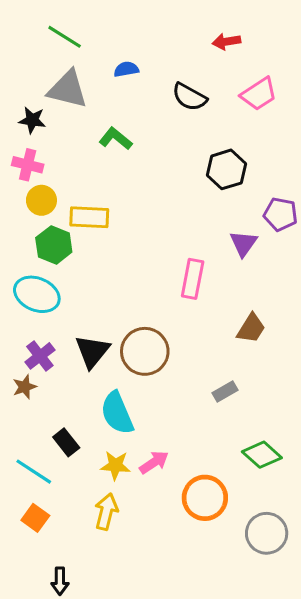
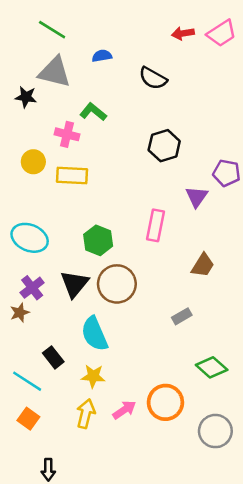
pink trapezoid: (259, 94) -> (222, 33), moved
pink cross: (28, 165) -> (67, 134), moved
black hexagon: (226, 169) -> (164, 146), moved
green hexagon: (54, 245) -> (98, 240), moved
pink arrow: (154, 462) -> (124, 410), moved

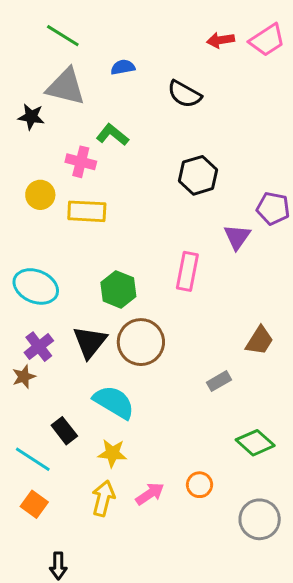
brown trapezoid: (203, 265) -> (260, 341), moved
cyan semicircle: (94, 334) -> (114, 402), turned 144
orange circle: (165, 402) -> (199, 485), size x0.6

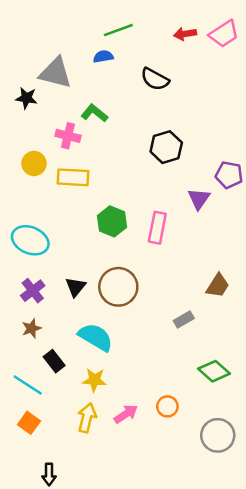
green line: (63, 36) -> (118, 30), moved, turned -52
green hexagon: (118, 289) -> (112, 221), moved
black triangle: (90, 342) -> (76, 287), size x0.7
brown star: (24, 377) -> (31, 328), moved

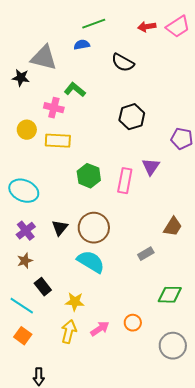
purple triangle: (199, 199) -> (151, 167), moved
cyan semicircle: (96, 337) -> (91, 262), moved
green diamond: (214, 371) -> (170, 295), turned -40

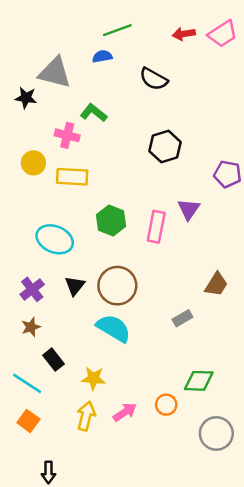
cyan ellipse: (24, 191) -> (55, 239), moved
green diamond: (170, 295) -> (199, 381), moved

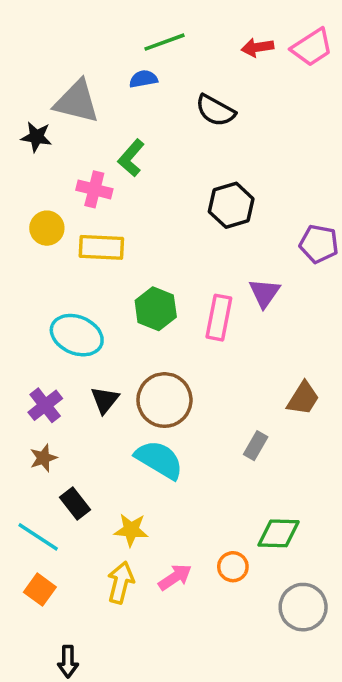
green L-shape: (94, 113) -> (131, 158), turned -88
gray rectangle: (182, 318) -> (256, 446), turned -30

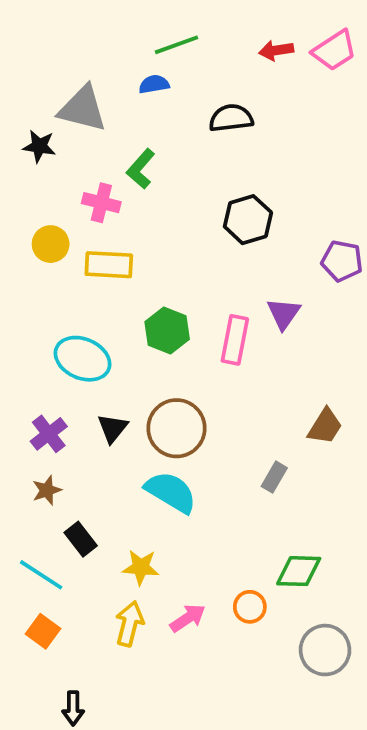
black semicircle: (215, 111) -> (231, 118), turned 144

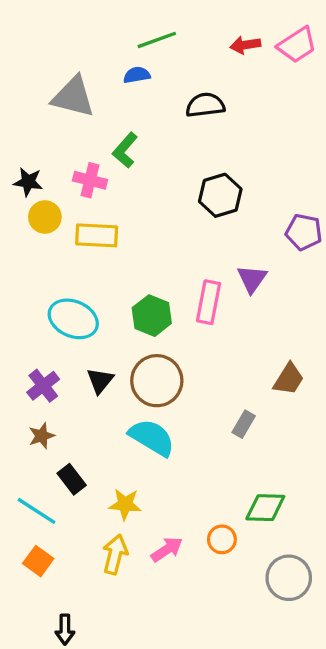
black star: (39, 146) -> (28, 182), moved
green hexagon: (167, 330) -> (152, 316), moved

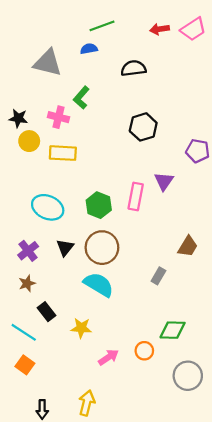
yellow arrow: (115, 554) -> (87, 403), moved

